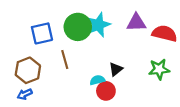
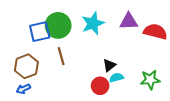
green circle: (78, 27) -> (58, 25), moved
green star: (159, 69) -> (150, 80), moved
cyan semicircle: (97, 80) -> (116, 78), moved

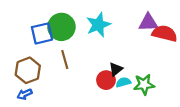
purple triangle: (129, 21) -> (148, 23), moved
green star: (150, 80) -> (144, 84), moved
red circle: (100, 86) -> (106, 80), moved

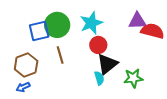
black triangle: (116, 69) -> (107, 64), size x1.6
red circle: (106, 80) -> (98, 45), moved
cyan semicircle: (123, 82) -> (99, 78), moved, turned 88

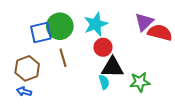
purple triangle: (137, 21) -> (144, 22), turned -42
black triangle: (107, 64) -> (112, 67), turned 40
blue arrow: (23, 87) -> (24, 91), turned 40

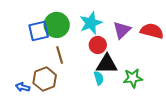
purple triangle: (144, 22) -> (122, 30), moved
brown hexagon: (27, 68) -> (45, 79), moved

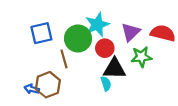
green circle: (57, 25) -> (78, 38), moved
green star: (133, 78) -> (141, 57), moved
blue arrow: (23, 87) -> (32, 89), moved

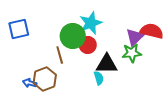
purple triangle: (131, 32) -> (135, 37), moved
blue square: (41, 33) -> (19, 29), moved
red circle: (105, 48) -> (88, 45), moved

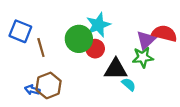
blue square: (19, 29) -> (20, 31), turned 35
brown line: (60, 55) -> (41, 48), moved
cyan semicircle: (99, 78) -> (129, 84), moved, turned -32

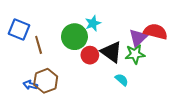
cyan star: (98, 25) -> (93, 23), size x0.7
red circle: (95, 49) -> (90, 55), moved
black triangle: (116, 69) -> (111, 52), moved, turned 35

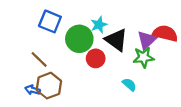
blue square: (19, 29) -> (50, 21), moved
brown line: (39, 45) -> (39, 59), moved, turned -30
black triangle: (111, 52) -> (116, 40), moved

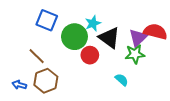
blue arrow: (33, 90) -> (19, 85), moved

